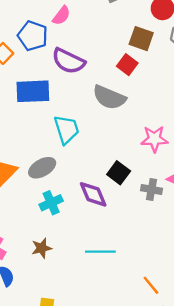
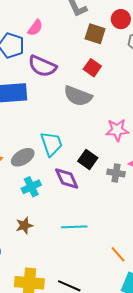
brown square: (141, 39) -> (95, 34), moved
cyan trapezoid: (66, 129) -> (51, 144), moved

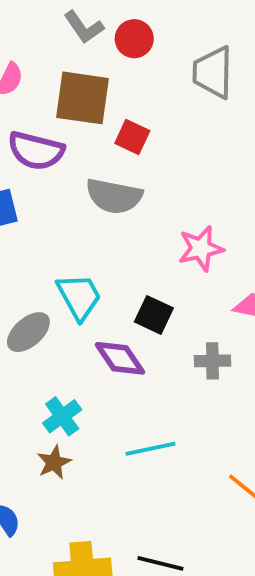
red circle: (121, 19) -> (134, 39), moved
brown square: (95, 34) -> (83, 98), moved, size x1.4
gray cross: (116, 173) -> (212, 361), moved
cyan cross: (31, 187) -> (62, 416), moved

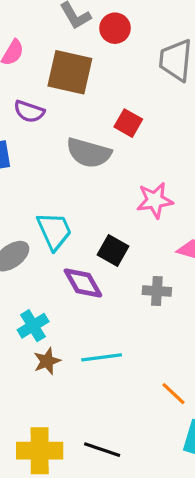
red square: (132, 137) -> (128, 123), moved
purple semicircle: (36, 151) -> (29, 111), size x0.7
brown star: (54, 462) -> (47, 361), moved

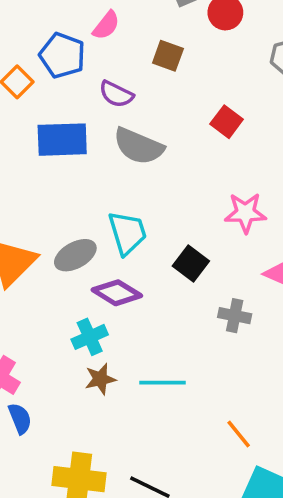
brown square: (70, 72) -> (168, 56), size x0.6
gray semicircle: (89, 153) -> (139, 146), moved
purple diamond: (83, 283) -> (117, 293), moved, turned -36

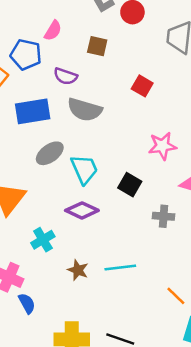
gray ellipse: (75, 255) -> (50, 153), moved
cyan cross: (90, 337) -> (43, 240), moved
brown star: (100, 379) -> (78, 270), turned -30

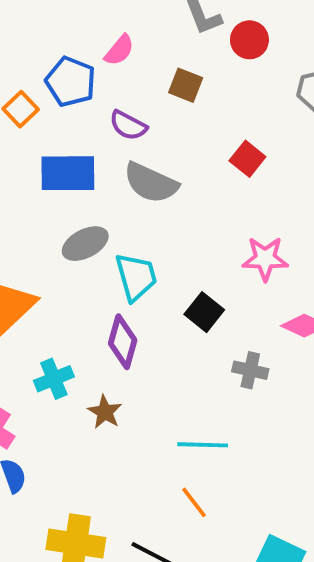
purple diamond: (82, 210) -> (123, 342), turned 72
cyan line: (120, 267) -> (203, 445), moved
brown star: (78, 270) -> (105, 412), moved
orange line: (176, 296) -> (194, 502), moved

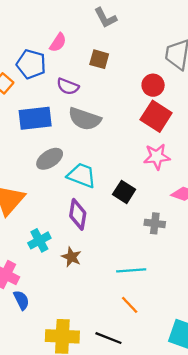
red circle: (249, 40) -> (153, 85), moved
red square: (247, 159) -> (156, 116), moved, size x1.5
cyan trapezoid: (136, 277) -> (82, 175), turned -48

